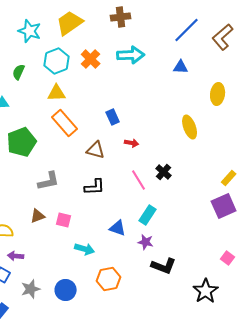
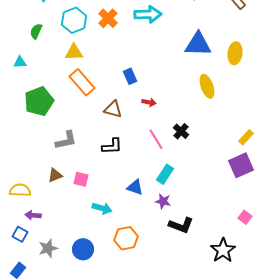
blue triangle: (181, 67) -> (198, 44), moved, size x1.8

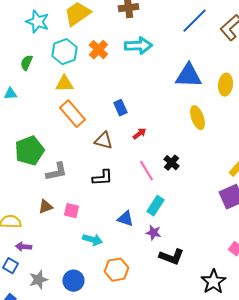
green pentagon: (39, 101) -> (29, 151), moved
red arrow: (149, 102) -> (139, 134), turned -48

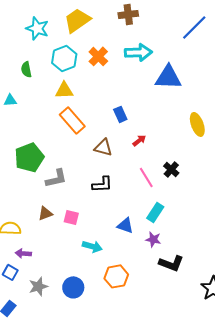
green semicircle: (26, 63) -> (26, 69), turned -35
blue triangle: (188, 76) -> (168, 77), moved

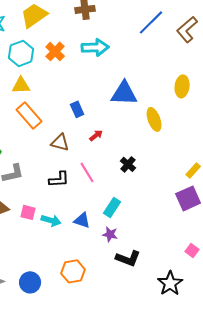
blue triangle: (168, 77) -> (124, 93), moved
pink line: (146, 177) -> (87, 172), moved
cyan arrow: (92, 246) -> (51, 220), moved

